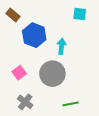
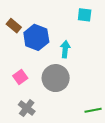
brown rectangle: (13, 15) -> (14, 26), moved
green line: (71, 104) -> (93, 110), moved

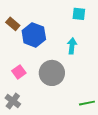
cyan arrow: (65, 49) -> (72, 46), moved
gray cross: (27, 108) -> (13, 101), moved

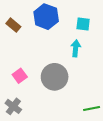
cyan square: (79, 14) -> (83, 24), moved
blue hexagon: (34, 35) -> (46, 17), moved

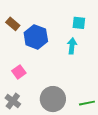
blue hexagon: (46, 17) -> (36, 37), moved
gray circle: (55, 77) -> (53, 99), moved

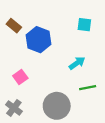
cyan arrow: (72, 46) -> (77, 63), moved, turned 49
green line: (87, 103) -> (88, 88), moved

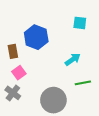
brown rectangle: (14, 26) -> (13, 51), moved, turned 40
gray cross: (14, 108) -> (13, 93), moved

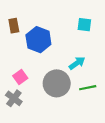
brown rectangle: (13, 51) -> (14, 26), moved
gray circle: (53, 100) -> (57, 83), moved

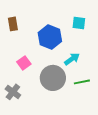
blue hexagon: (38, 40) -> (50, 37), moved
pink square: (20, 77) -> (24, 63), moved

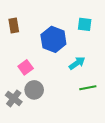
gray circle: (53, 78) -> (34, 90), moved, size x0.7

